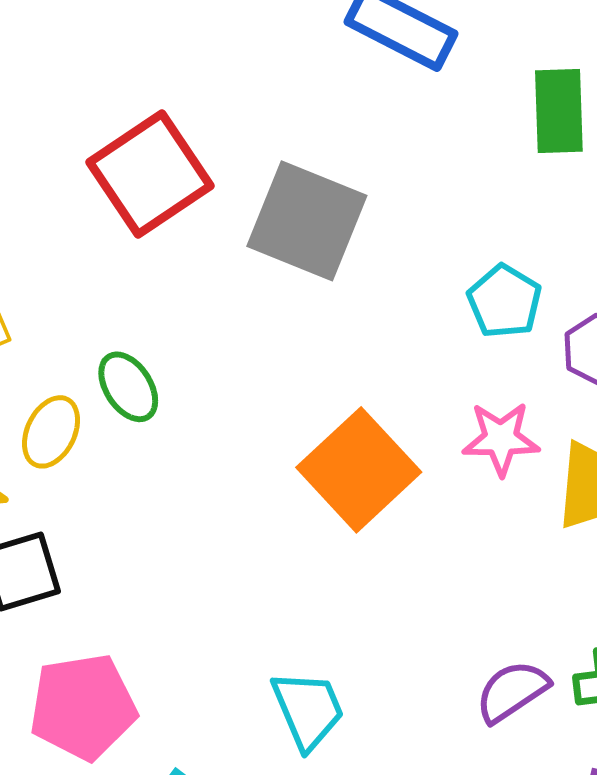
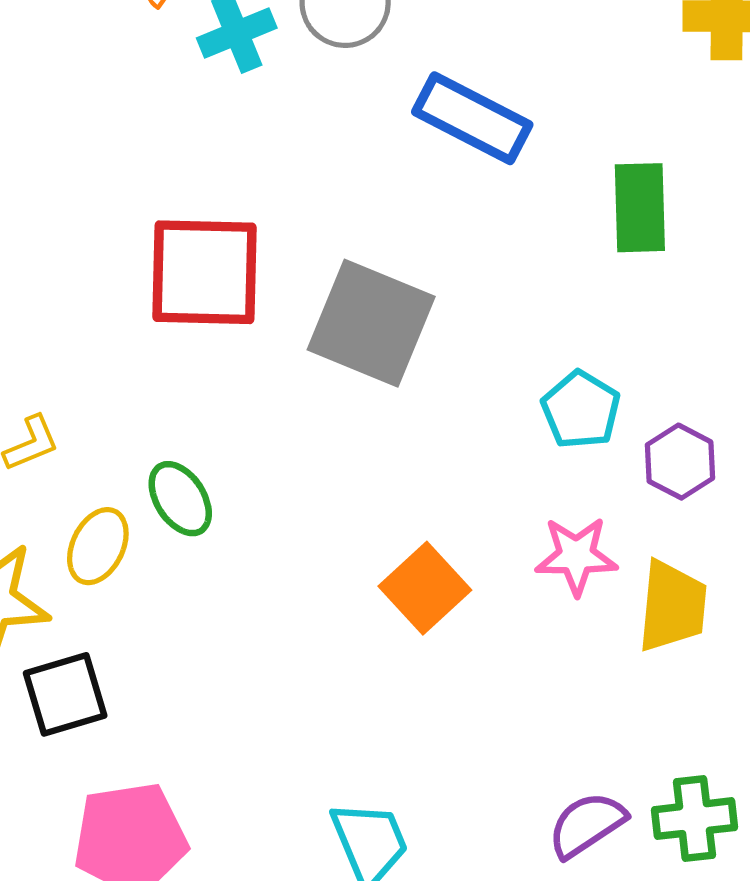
red square: (150, 174) -> (205, 272), turned 35
orange square: (359, 470) -> (425, 588), size x0.7

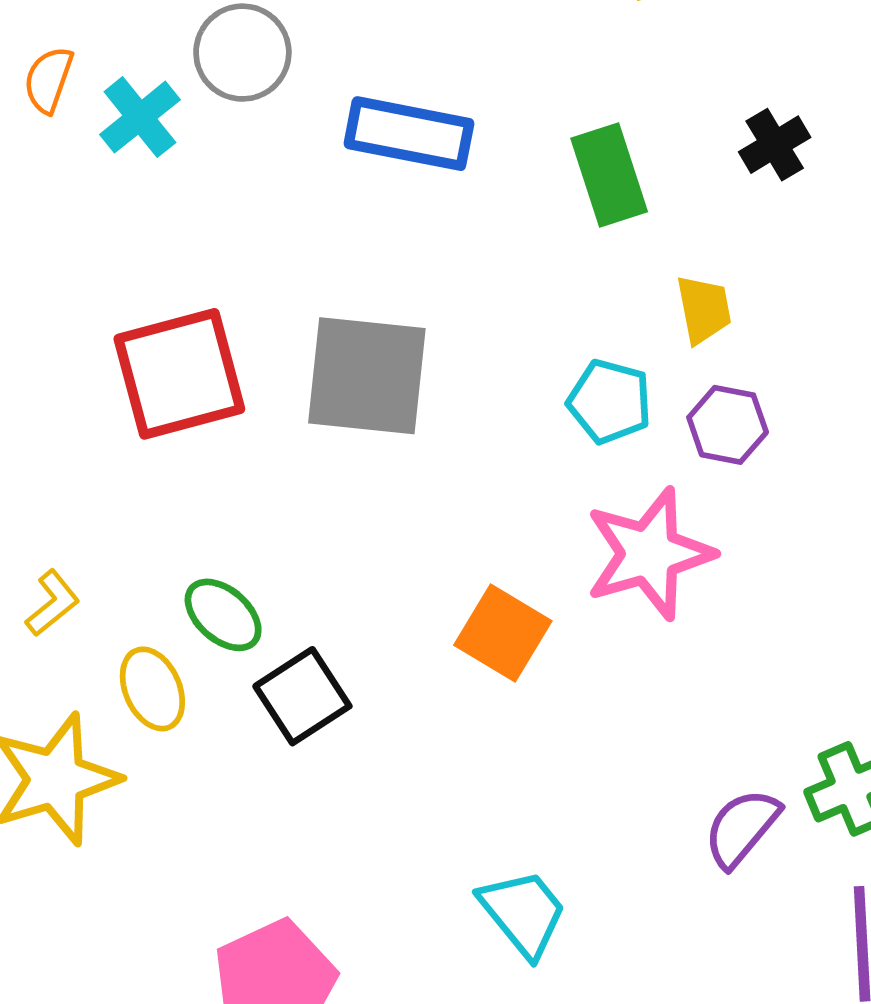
yellow ellipse: (98, 546) -> (152, 689), turned -34
pink star: (576, 556) -> (649, 554), size x1.5
yellow trapezoid: (672, 606) -> (704, 309), moved, size x0.7
black square: (65, 694) -> (302, 696), moved

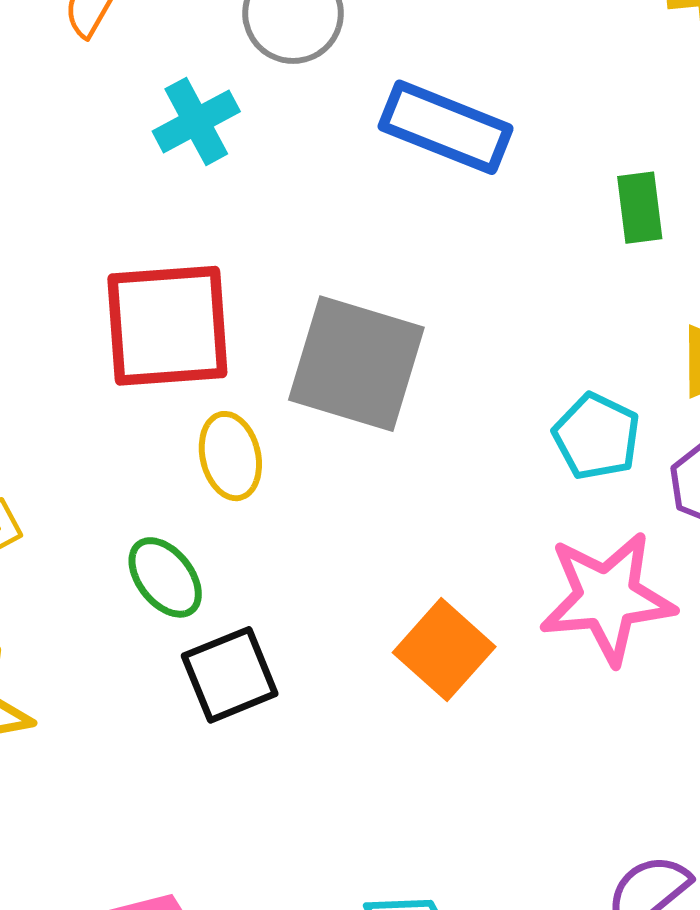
cyan cross: (140, 117) -> (196, 121), moved
green rectangle: (609, 175) -> (640, 208), size x0.7
yellow ellipse: (152, 689) -> (230, 456), moved

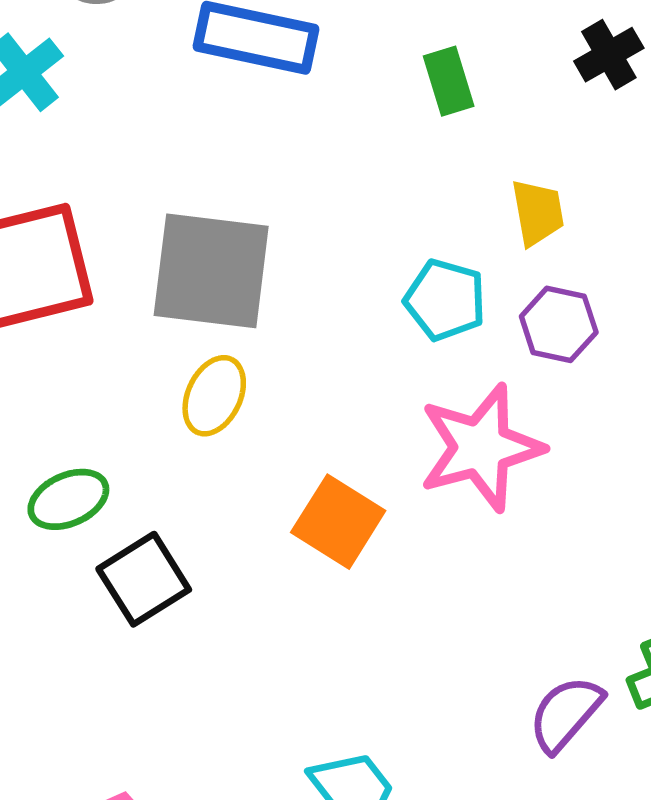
yellow ellipse: (230, 456) -> (214, 396), moved, turned 48
green ellipse: (165, 577) -> (68, 499), turned -66

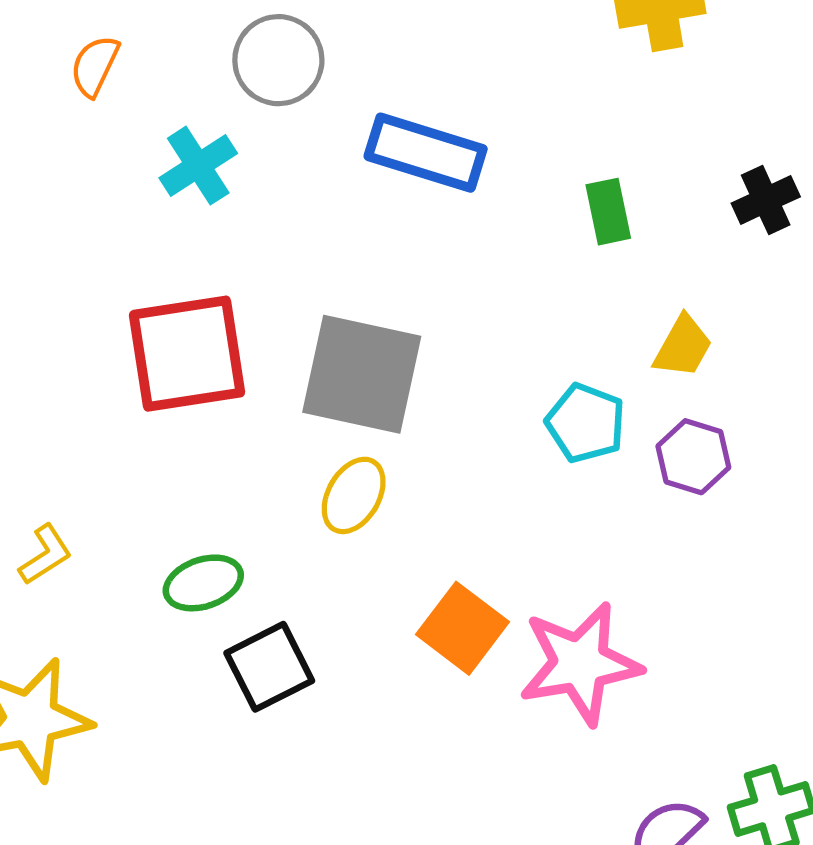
yellow trapezoid: (538, 212) -> (683, 347), turned 34
pink star: (481, 447) -> (580, 663), moved

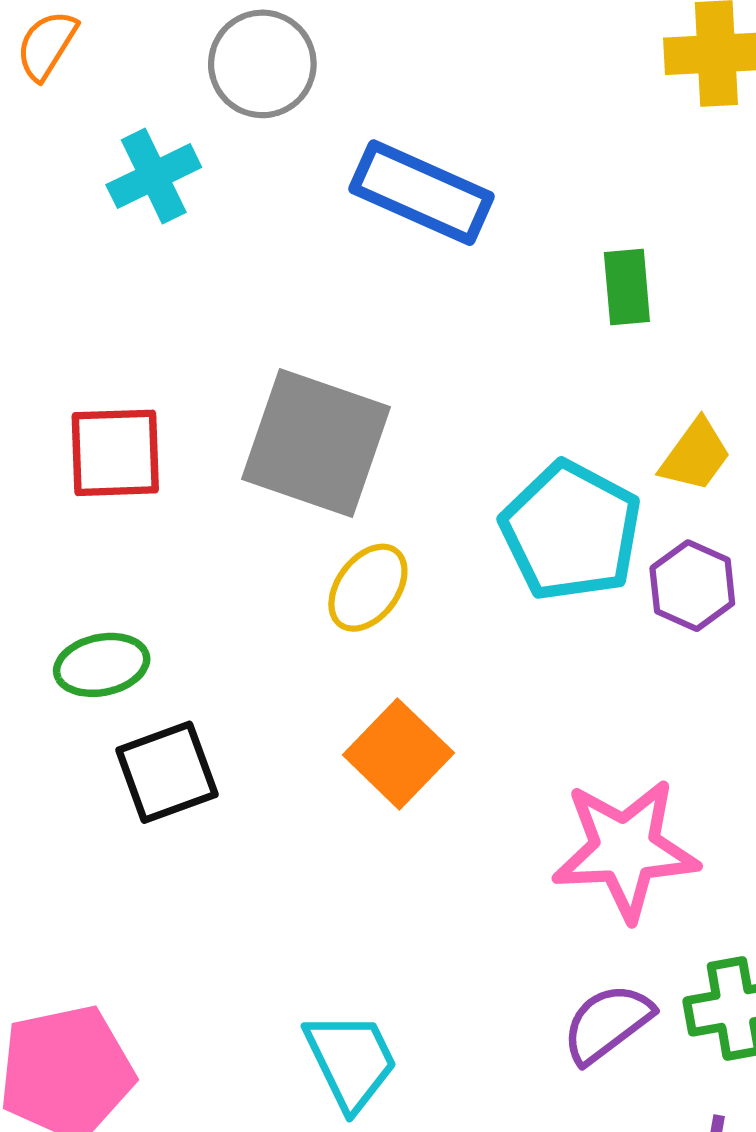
red square: (187, 354) -> (115, 453), moved, size x0.7
cyan pentagon: (586, 423) -> (571, 531), size x1.5
yellow ellipse: (354, 495) -> (368, 588), moved
pink star: (580, 663) -> (625, 849), moved

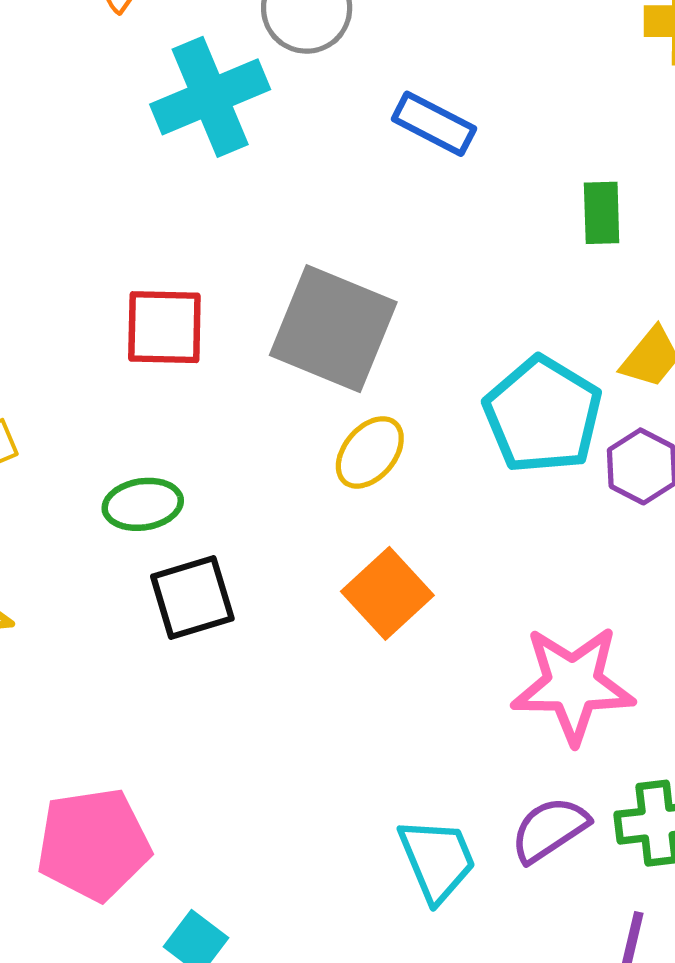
cyan cross: (154, 176) -> (210, 97), size x1.5
blue rectangle: (422, 193) -> (434, 124), size x0.7
cyan trapezoid: (351, 1061) -> (437, 860), moved

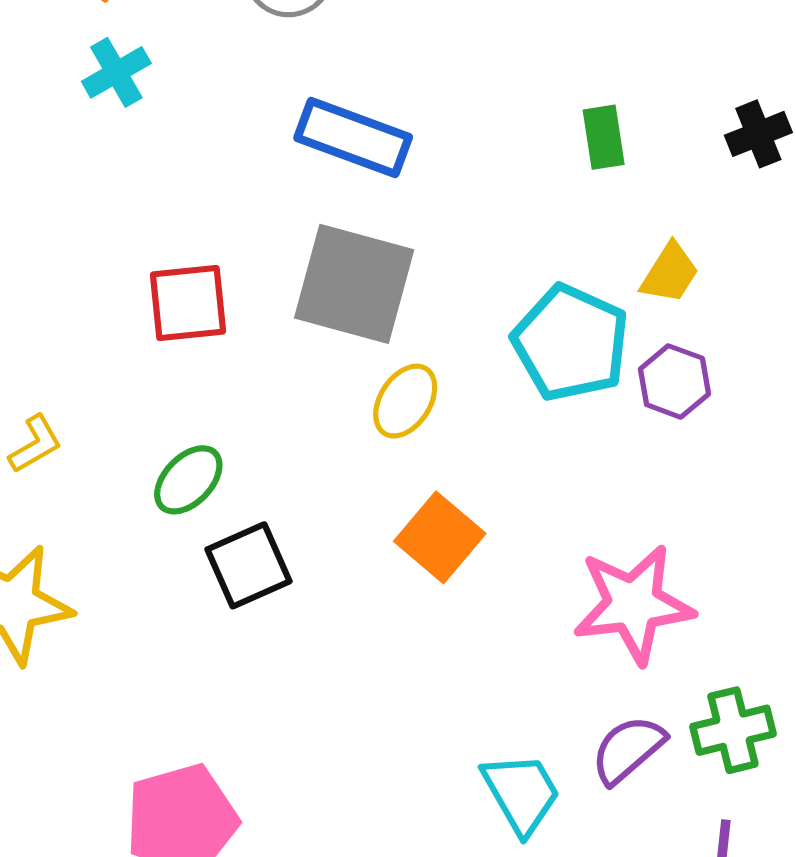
cyan cross: (210, 97) -> (116, 72), moved, size x0.6
blue rectangle: (434, 124) -> (353, 138), moved, size x1.4
green ellipse: (143, 504) -> (188, 480), turned -30

